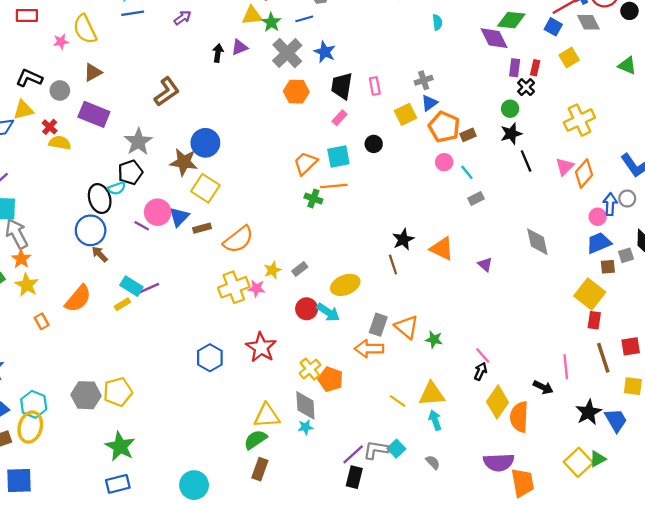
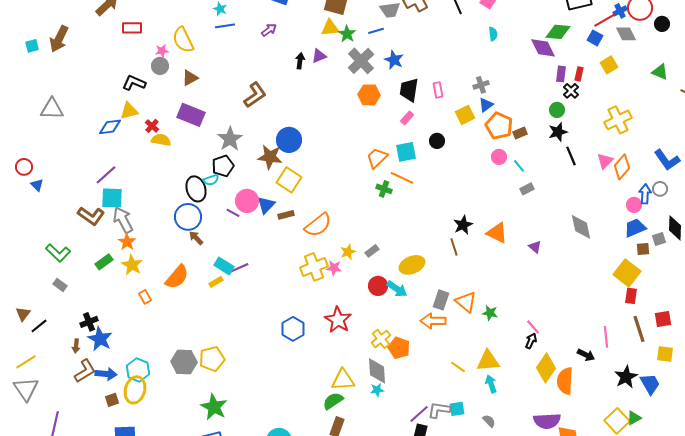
gray circle: (60, 91) -> (160, 66), moved
orange line: (334, 186) -> (402, 178), turned 30
cyan square: (396, 449) -> (457, 409), turned 35

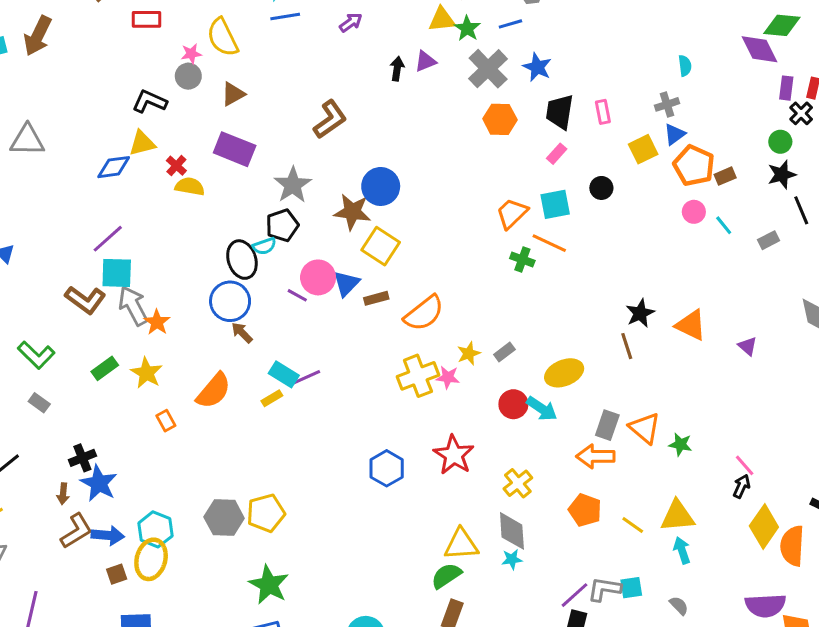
cyan semicircle: (493, 34) -> (685, 66), moved
gray rectangle: (527, 189) -> (768, 240), moved
orange star: (127, 242) -> (157, 322), moved
orange pentagon: (399, 348) -> (585, 510), moved

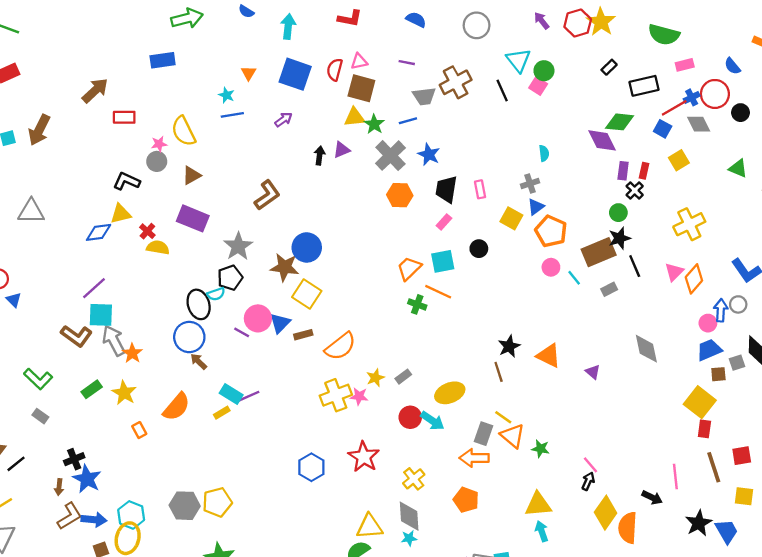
yellow square: (643, 149) -> (511, 218), turned -35
brown rectangle: (725, 176) -> (599, 252), moved, size x2.0
yellow line: (633, 525) -> (503, 417), moved

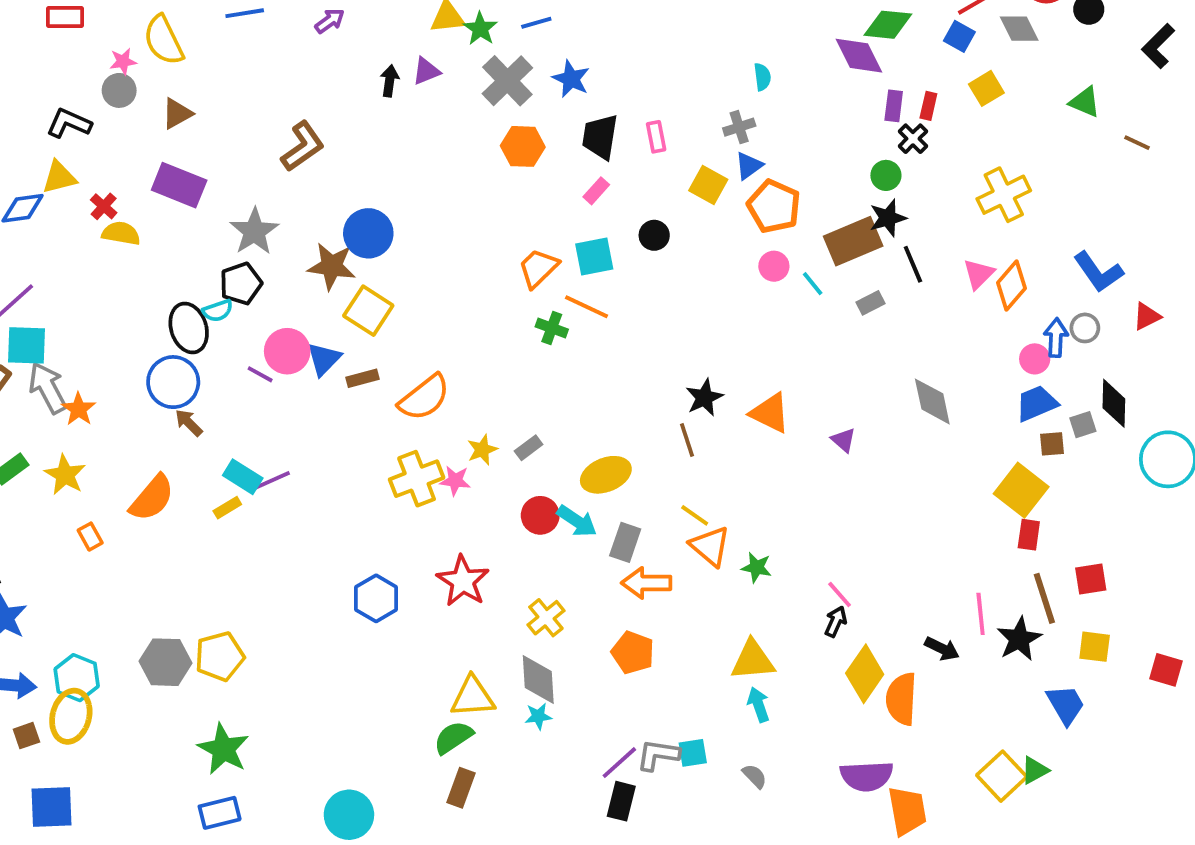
gray rectangle: (483, 434) -> (625, 542), moved
black star: (699, 523) -> (1019, 639), moved

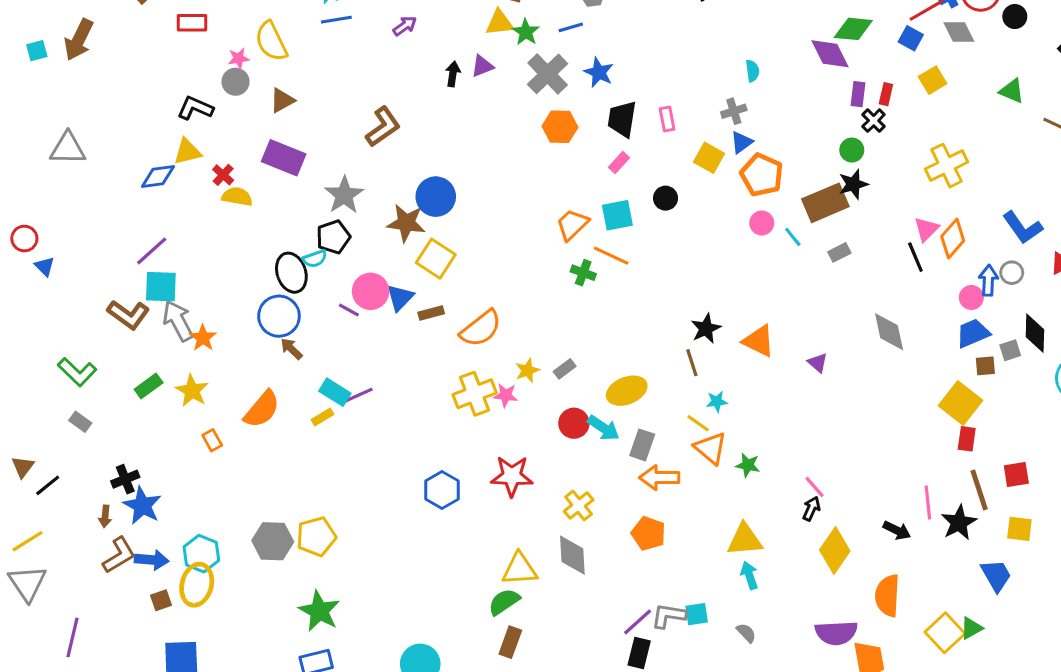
black line: (913, 264) -> (915, 257), moved
red star: (463, 581) -> (512, 476), turned -30
orange semicircle: (901, 699) -> (888, 596), moved
cyan star: (538, 716) -> (717, 402), moved

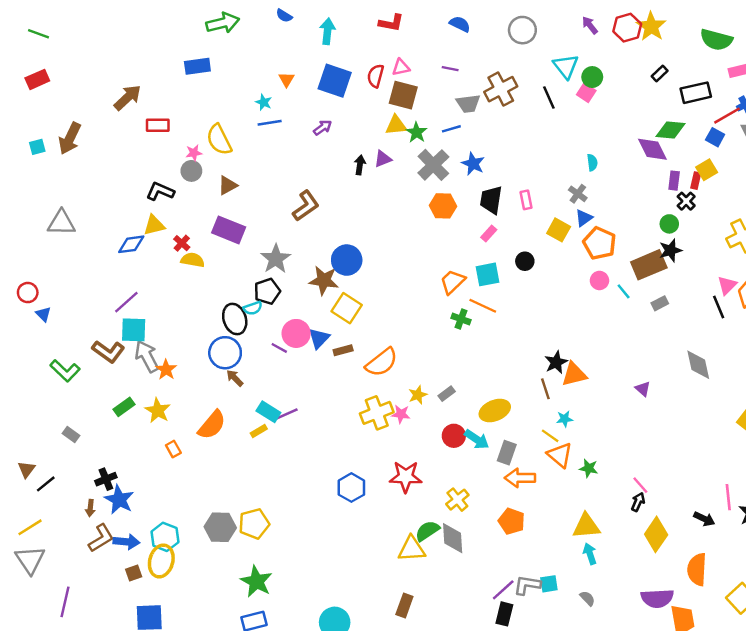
yellow square: (933, 80) -> (707, 170), moved
gray cross: (734, 111) -> (578, 194), turned -36
orange triangle: (759, 341) -> (574, 374), moved, turned -40
green L-shape: (77, 372) -> (65, 371), moved
green semicircle: (504, 602) -> (427, 531), moved

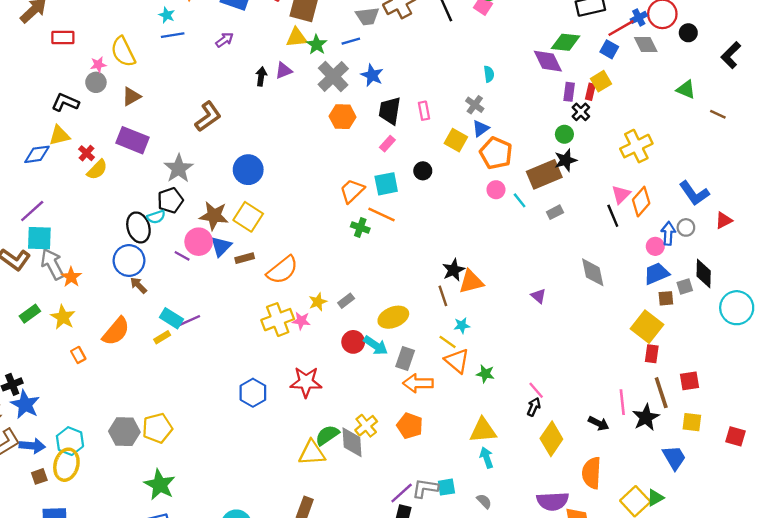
yellow semicircle: (193, 260) -> (97, 170), turned 125
brown star: (324, 280) -> (214, 216), moved
yellow cross: (457, 500) -> (366, 426), moved

